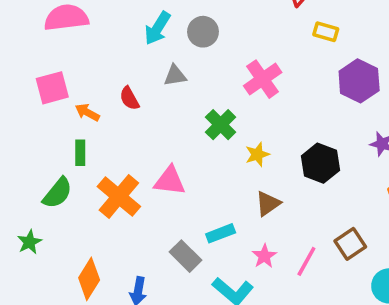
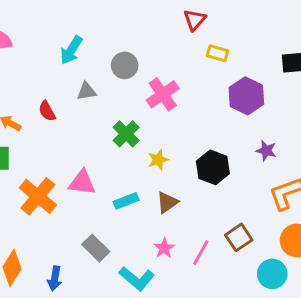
gray circle: (203, 32) -> (125, 65), moved
cyan rectangle: (221, 233) -> (126, 201), moved

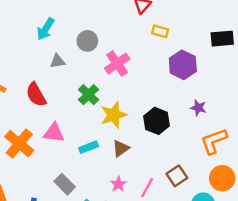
red semicircle: (47, 111) -> (36, 95), moved, size x1.5
yellow star: (158, 160) -> (114, 115), size x1.6

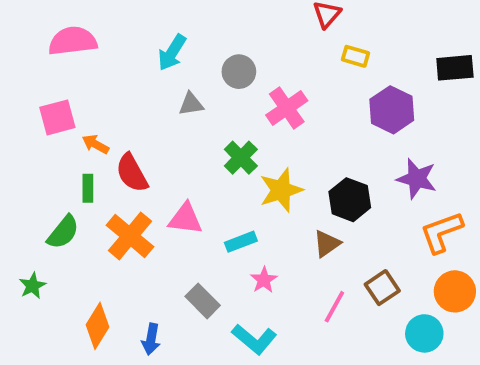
red semicircle: (36, 95) -> (132, 173), moved
purple star: (198, 108) -> (417, 179), size x1.5
brown triangle: (121, 148) -> (327, 244), moved
pink star: (118, 184) -> (264, 280), moved

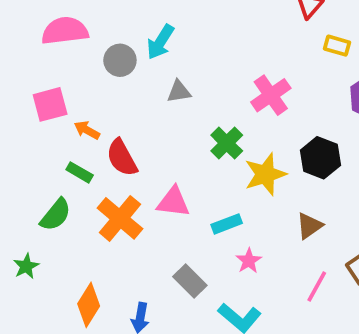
gray circle: (239, 72) -> (120, 60), moved
green rectangle: (88, 188) -> (80, 172), turned -60
black hexagon: (350, 200) -> (320, 158), moved

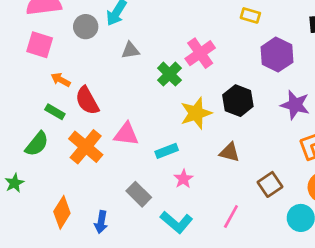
pink square: (50, 104) -> (40, 45), moved, turned 32
green cross: (227, 143) -> (169, 74), moved
brown triangle: (309, 226) -> (230, 152), turned 50
pink line: (317, 286) -> (231, 217), moved

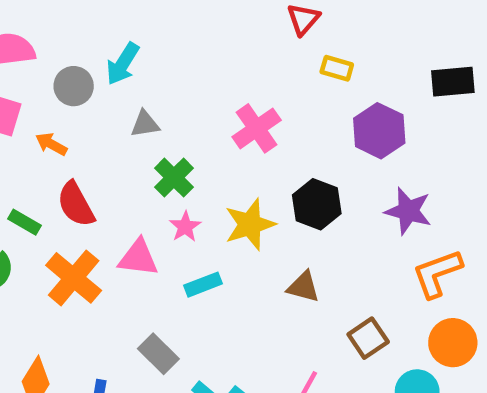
green cross: (169, 74) -> (174, 178), moved
orange arrow: (61, 80) -> (51, 144), moved
pink star: (183, 179) -> (185, 227), moved

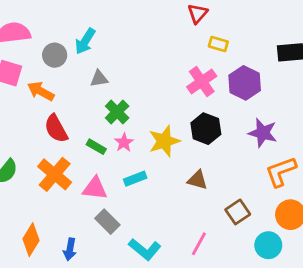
pink cross: (257, 128) -> (202, 81), moved
orange arrow: (51, 144) -> (41, 91), size x1.4
green rectangle: (25, 222) -> (96, 147), moved
pink triangle: (138, 258) -> (95, 188), moved

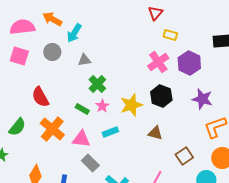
gray circle: (55, 55) -> (52, 52), moved
orange arrow: (41, 91) -> (52, 19), moved
red semicircle: (56, 129) -> (40, 97), moved

